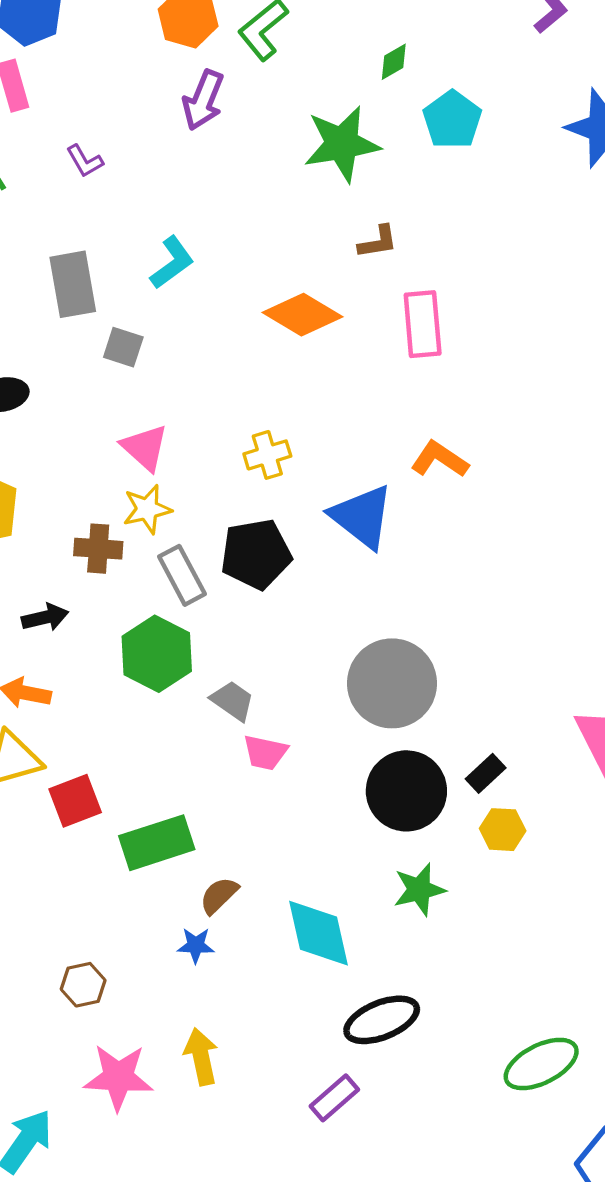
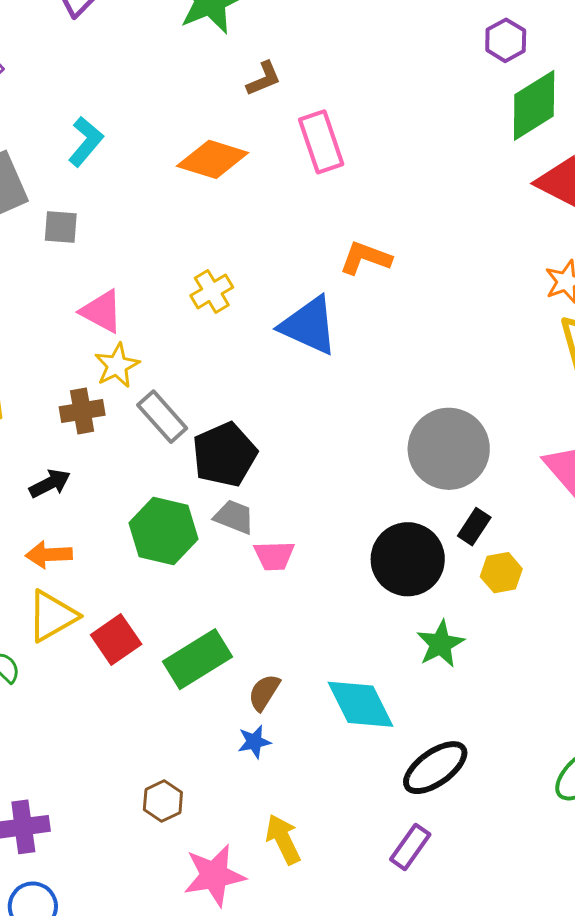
black pentagon: (256, 554) -> (224, 455), moved
green hexagon: (157, 654) -> (163, 531), moved
gray circle: (392, 683) -> (449, 449), moved

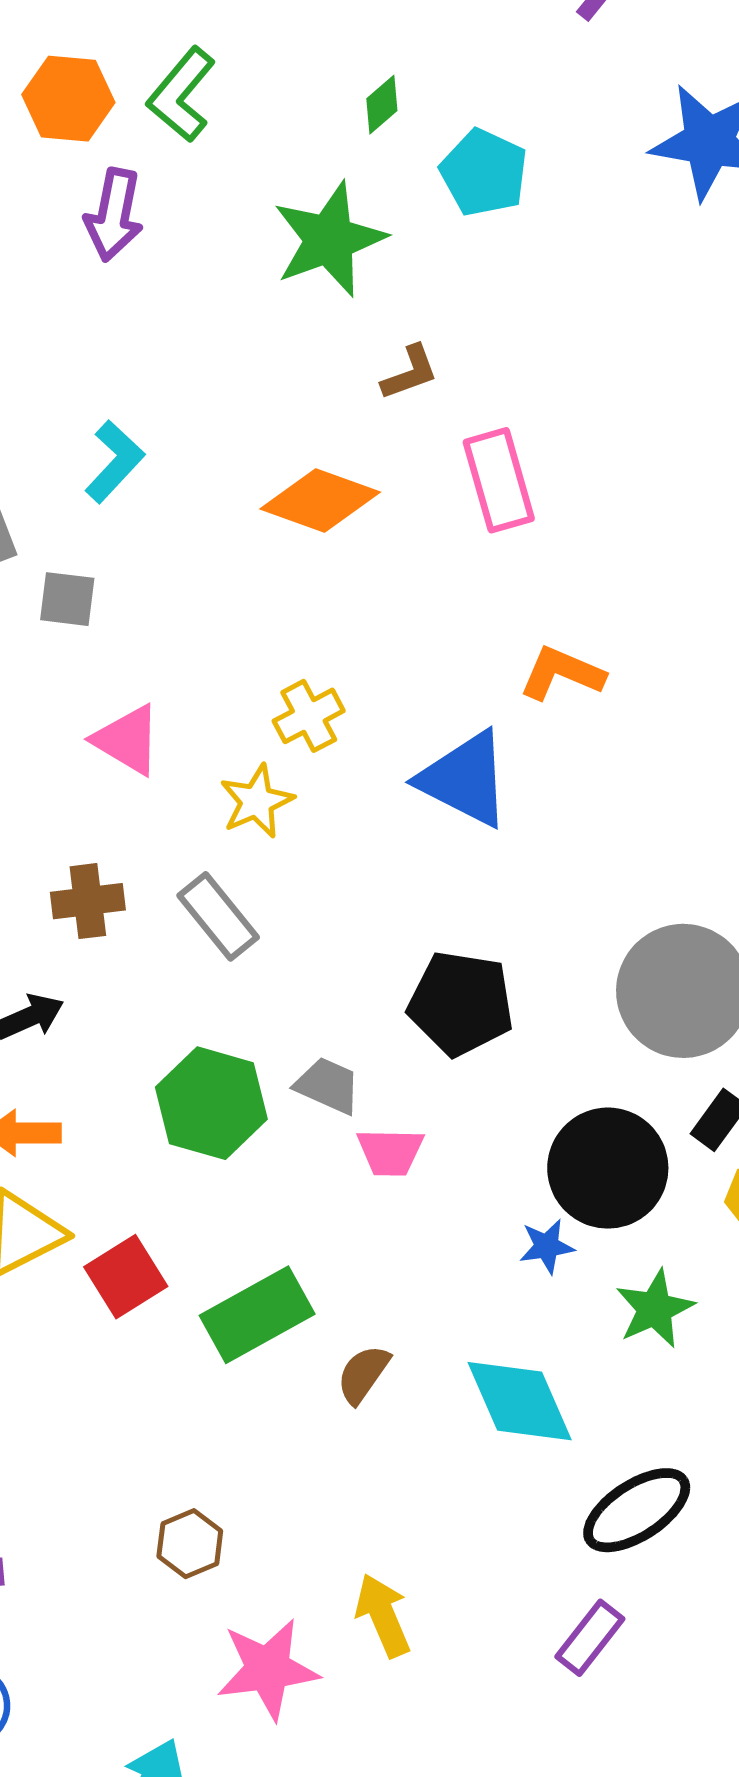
yellow star: (117, 365) -> (257, 801), moved
black pentagon: (224, 455) -> (461, 1003), moved, turned 30
blue star: (254, 742) -> (547, 1246), moved

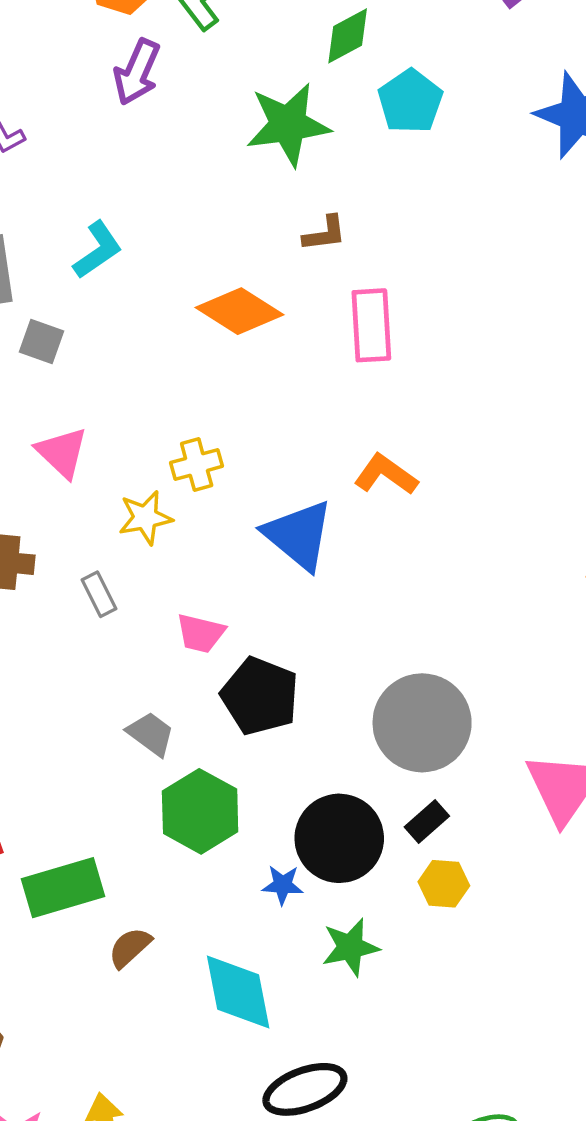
green diamond: (382, 105) -> (348, 36), size x1.4
gray rectangle: (218, 916) -> (99, 594), size x0.7
green hexagon: (211, 1103) -> (200, 811), moved
pink trapezoid: (390, 1152) -> (201, 633), moved

